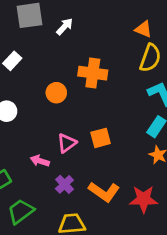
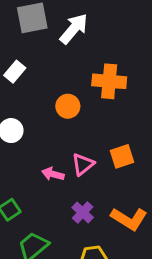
white arrow: (65, 26) -> (74, 29), size x1.5
pink arrow: (40, 161) -> (53, 174), moved

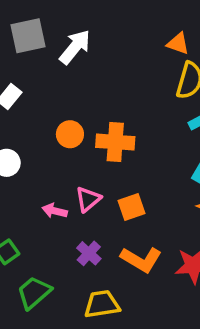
orange cross: (109, 81) -> (115, 142), moved
orange square: (122, 156) -> (132, 207), moved

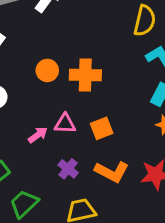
pink triangle: (88, 199) -> (65, 124), turned 45
pink arrow: (55, 211) -> (38, 135), turned 132

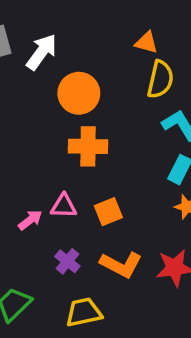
orange circle: (47, 70) -> (79, 93), moved, size x1.5

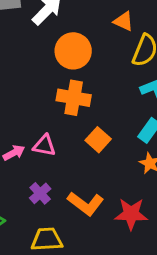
orange triangle: (146, 43) -> (124, 21), moved
orange square: (108, 212) -> (98, 140), moved, turned -35

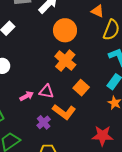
orange cross: (74, 98) -> (65, 61), turned 30
orange L-shape: (86, 204) -> (64, 112), moved

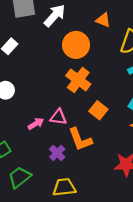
orange triangle: (98, 11) -> (103, 20), moved
orange L-shape: (64, 112) -> (80, 139), turned 35

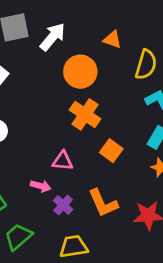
pink arrow: (36, 124) -> (41, 186), moved, turned 49
orange L-shape: (80, 139) -> (103, 203), moved

